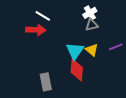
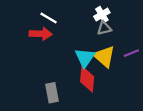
yellow triangle: (92, 50) -> (104, 56), size x1.5

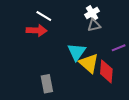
yellow triangle: (104, 56) -> (89, 63), moved
red diamond: (87, 79) -> (106, 71), moved

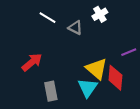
gray triangle: (94, 25) -> (75, 28), moved, turned 40
red arrow: (37, 30) -> (32, 62), moved, turned -42
cyan triangle: (77, 52) -> (88, 88), moved

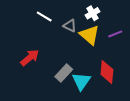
purple line: (129, 52) -> (115, 34), moved
yellow triangle: (96, 69) -> (89, 35), moved
gray rectangle: (51, 91) -> (64, 73), moved, turned 54

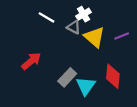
white cross: (93, 13) -> (84, 14), moved

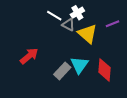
white line: (47, 17) -> (54, 16), moved
purple line: (122, 36) -> (113, 24), moved
cyan triangle: (86, 86) -> (79, 65), moved

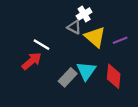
white line: (54, 16) -> (41, 45), moved
purple line: (113, 24) -> (120, 40), moved

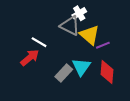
gray triangle: (74, 27) -> (70, 26), size x1.5
purple line: (120, 40) -> (103, 45), moved

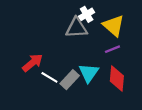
gray triangle: (70, 26) -> (76, 28), turned -30
yellow triangle: (89, 35) -> (114, 26), moved
white line: (39, 42) -> (49, 77), moved

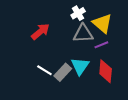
gray triangle: (76, 28) -> (83, 34), moved
red arrow: (33, 63) -> (40, 32), moved

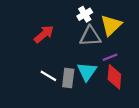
yellow triangle: (102, 23) -> (111, 25), turned 35
purple line: (101, 45) -> (110, 57), moved
gray rectangle: (63, 72) -> (68, 78), turned -36

